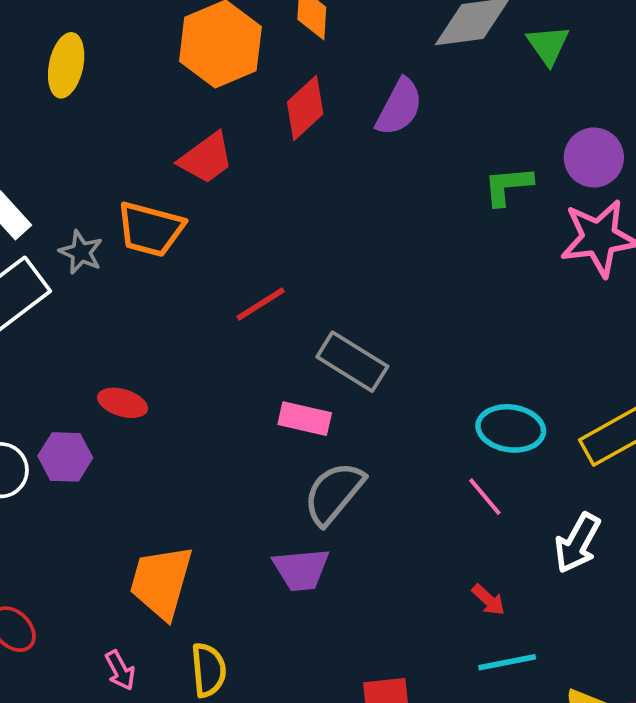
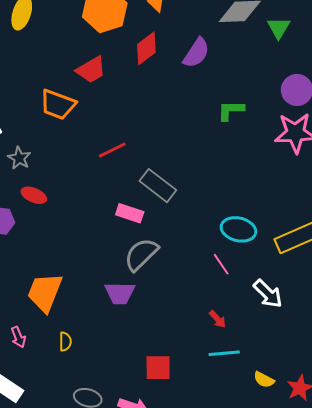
green L-shape: (508, 186) -> (231, 110), moved
gray star: (81, 252) -> (19, 158), moved
white arrow: (577, 543) -> (268, 294), turned -80
yellow semicircle: (209, 670) -> (65, 342), size x0.7

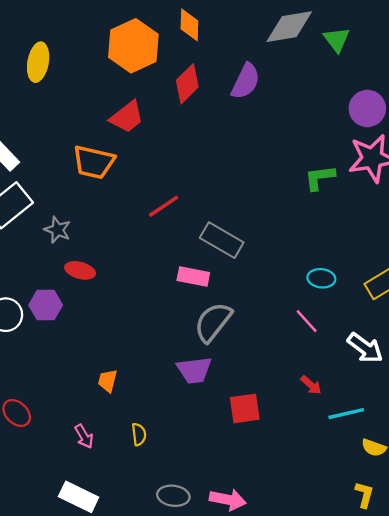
green L-shape: (231, 110) -> (320, 178), moved
cyan ellipse: (238, 229) -> (321, 278), size x0.7
orange trapezoid: (45, 292) -> (108, 381), size x0.5
cyan line: (224, 353) -> (346, 414), moved
red square: (158, 368) -> (245, 408), moved

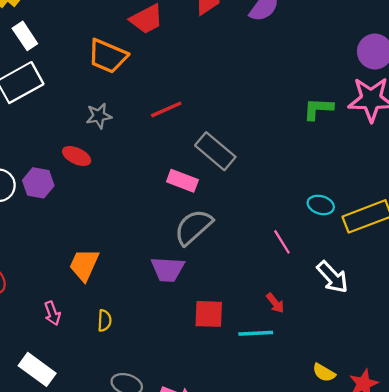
gray star: (57, 230) -> (99, 116), moved, turned 30
cyan ellipse: (321, 278) -> (321, 205), moved
orange trapezoid: (108, 381) -> (84, 265), size x1.5
cyan line: (346, 414) -> (256, 333), moved

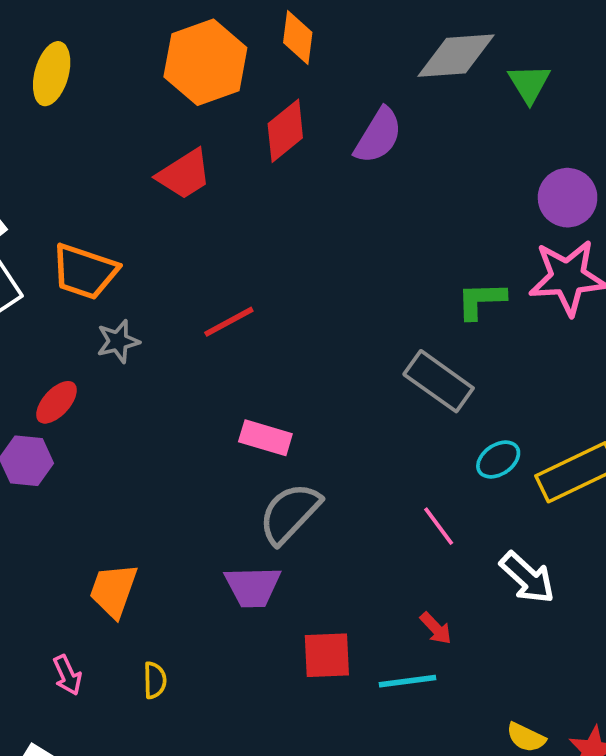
orange trapezoid: (108, 56) -> (85, 272), moved
gray rectangle: (215, 151) -> (439, 381), moved
red ellipse: (77, 156) -> (56, 402), moved, turned -68
cyan ellipse: (321, 205) -> (498, 460), turned -45

